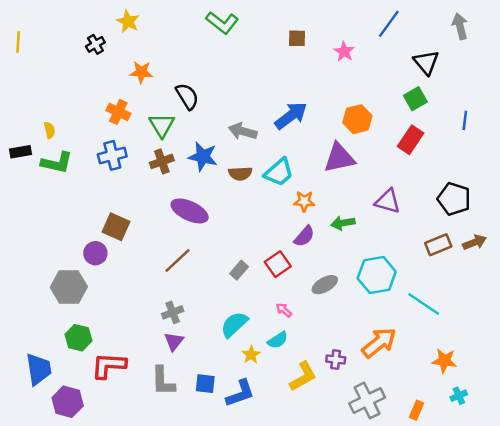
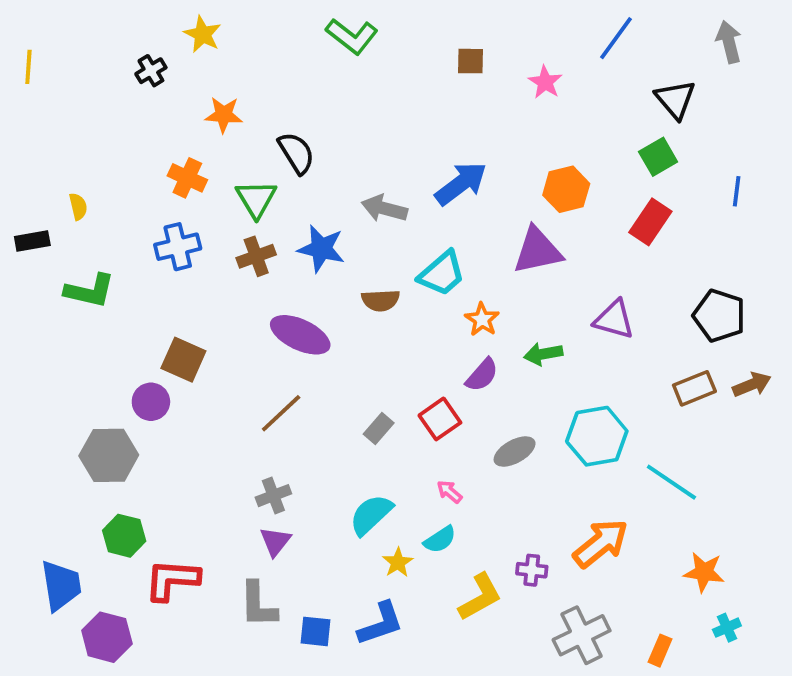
green L-shape: (57, 163) -> (90, 291), moved
brown semicircle: (240, 174) -> (381, 300), moved
orange star: (304, 201) -> (482, 319), turned 30
blue square: (205, 384) -> (316, 631), moved

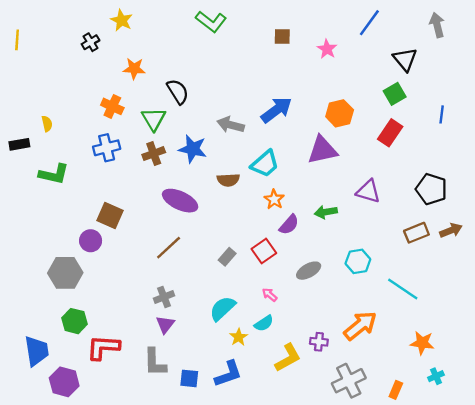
orange star: (482, 319) -> (274, 199), moved
cyan hexagon: (597, 436) -> (358, 261), size x0.7

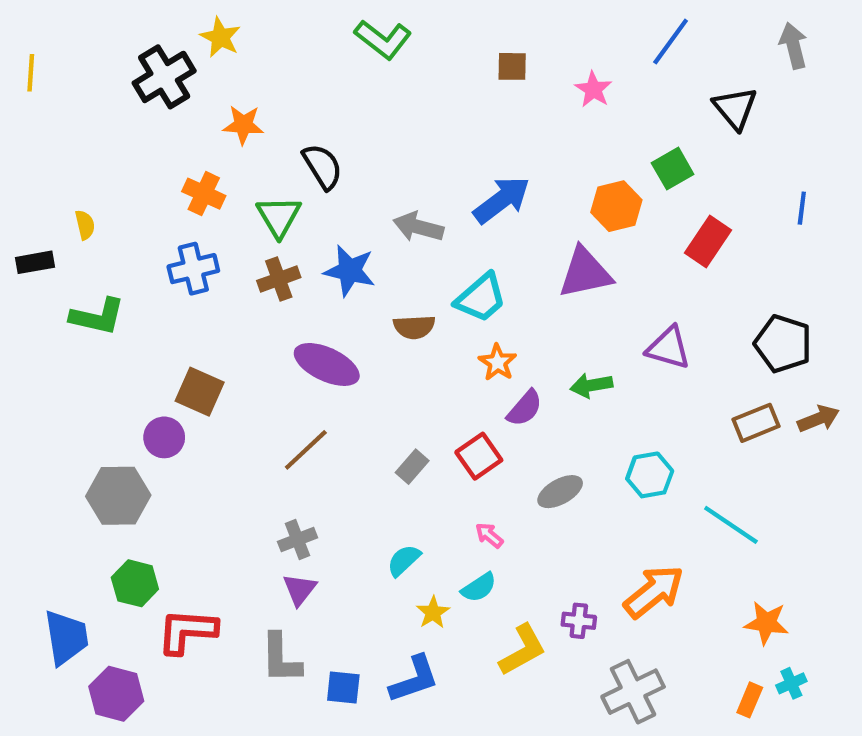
black cross: (91, 42) -> (164, 77), size x1.8
green square: (395, 94) -> (673, 169), moved
cyan semicircle: (223, 308) -> (404, 560), size x0.7
orange rectangle: (396, 390) -> (750, 700), moved

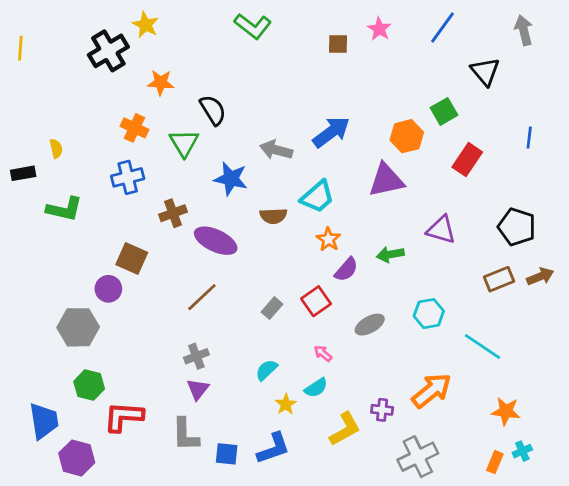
pink star: (593, 89) -> (379, 29), moved
brown cross: (279, 279) -> (173, 213), moved

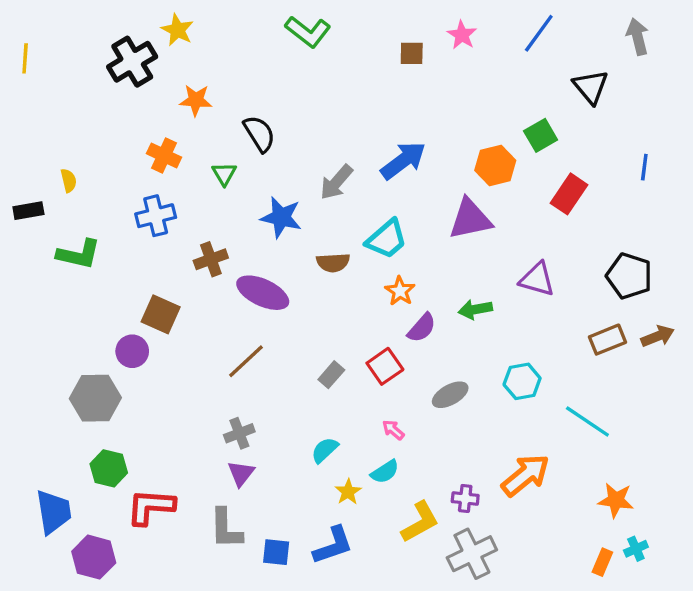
green triangle: (184, 143) -> (224, 174), size x0.7
gray arrow: (276, 150) -> (336, 182), turned -64
gray cross: (418, 457) -> (472, 554), moved

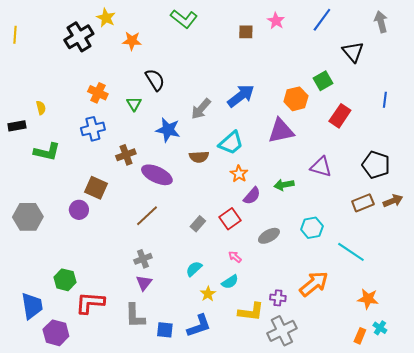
orange star: (196, 100) -> (132, 41), moved
gray hexagon: (95, 398) -> (28, 217), moved
yellow L-shape: (420, 522) -> (251, 312), turned 36
cyan cross: (636, 549) -> (380, 328), turned -32

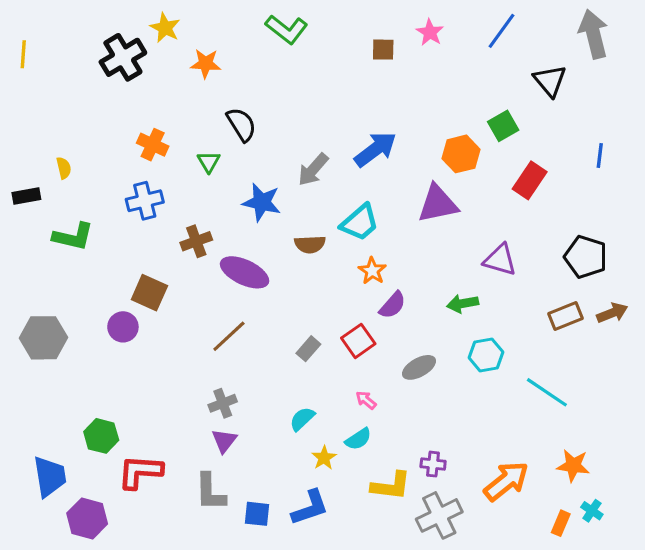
gray arrow: (381, 22) -> (593, 34), size x1.4
green arrow: (284, 185) -> (463, 304), moved
orange arrow: (314, 284) -> (506, 481), moved

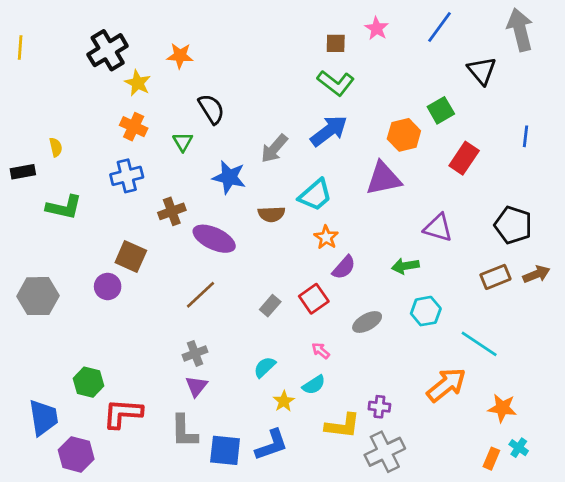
yellow star: (165, 28) -> (138, 83), moved
green L-shape: (287, 29) -> (336, 83), moved
orange arrow: (506, 481) -> (446, 385), moved
blue square: (257, 514) -> (225, 450), size x1.4

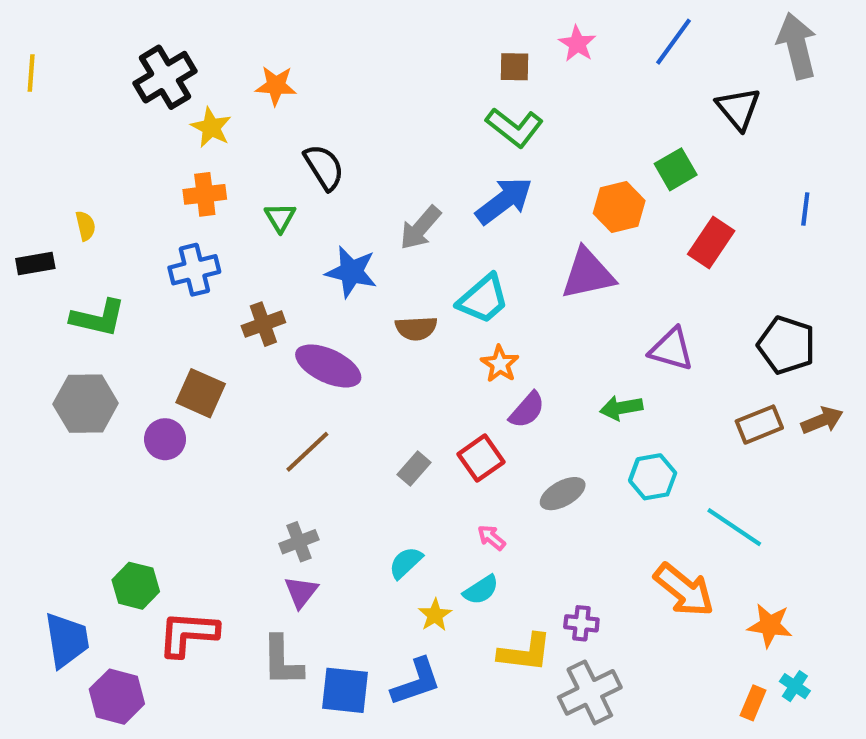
orange cross: (134, 127) -> (205, 194), turned -32
gray hexagon: (38, 296) -> (86, 404), moved
orange arrow: (446, 385) -> (684, 590), turned 78

